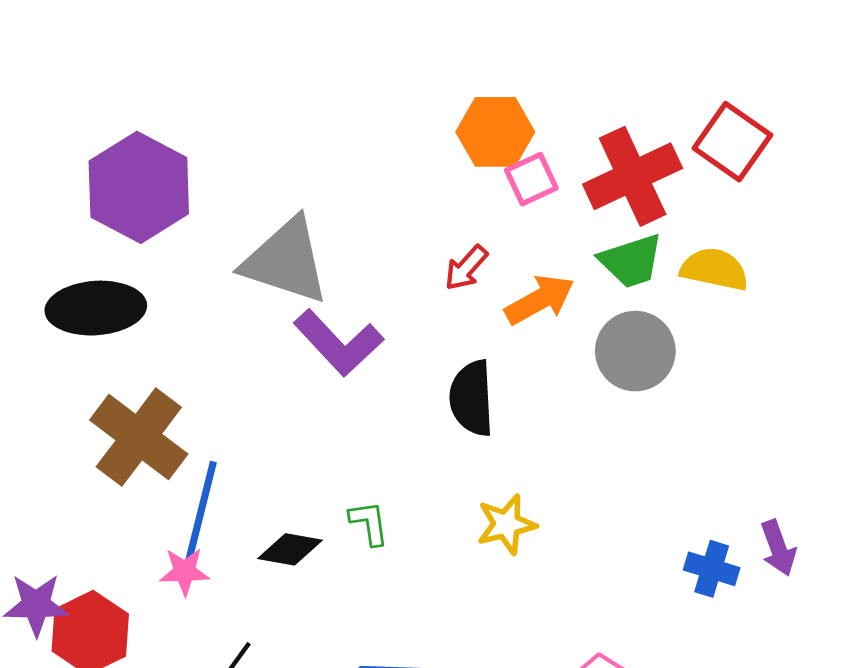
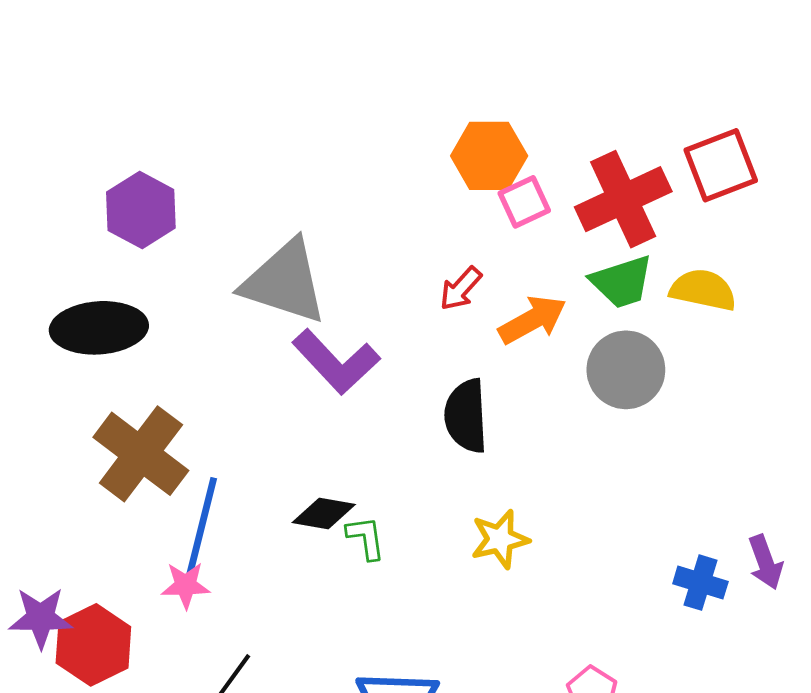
red square: (732, 142) -> (721, 165), turned 34
purple hexagon: (139, 187) -> (141, 210), size x0.7
black diamond: (290, 549) -> (324, 513), moved

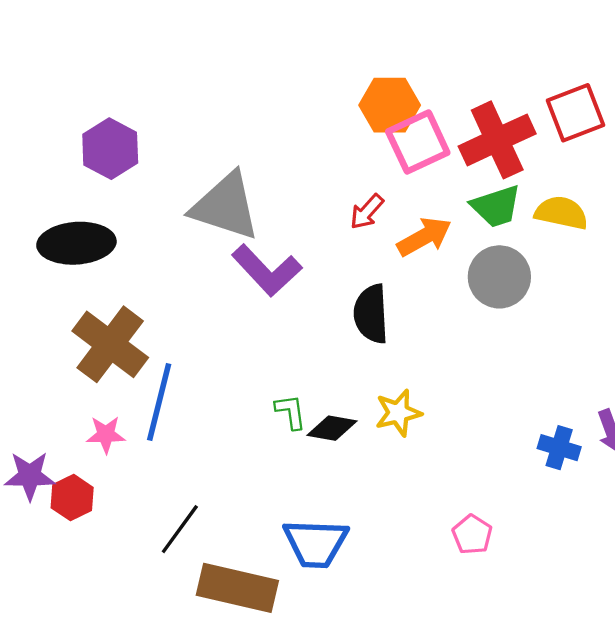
pink square: (524, 202) -> (418, 142), size x1.5
black diamond: (324, 513) -> (332, 428), moved
pink star: (186, 585) -> (106, 435), moved
red hexagon: (93, 645) -> (72, 498), size x0.7

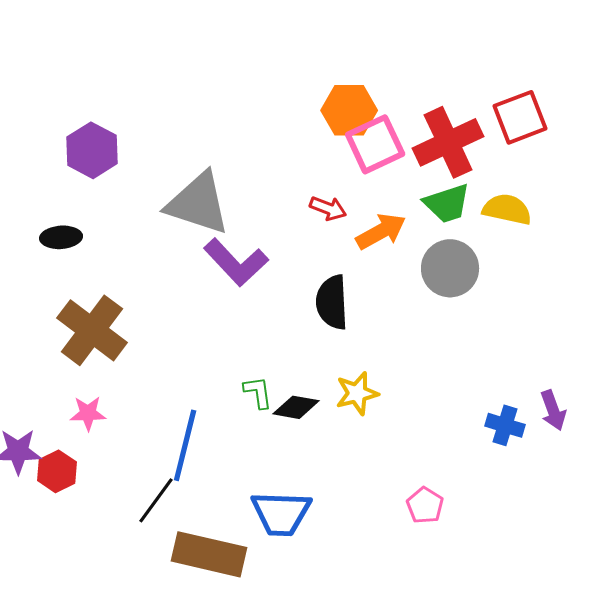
red arrow: (367, 212) -> (328, 208), turned -111
black ellipse: (76, 243) -> (61, 237), size x0.6
blue line: (159, 402) -> (185, 445), moved

